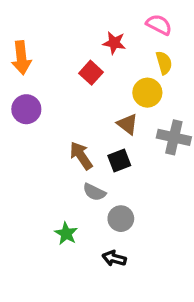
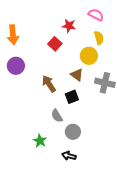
brown arrow: (81, 156) -> (49, 84), moved
gray semicircle: (94, 192) -> (57, 116), turned 32

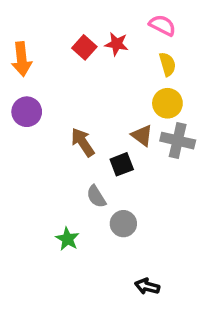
red square: (55, 44) -> (84, 47), moved
yellow circle: (89, 56) -> (167, 103), moved
brown triangle: (77, 75) -> (142, 135), moved
black arrow: (69, 156) -> (147, 286), moved

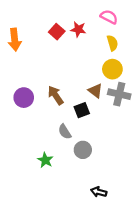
purple circle: (27, 112) -> (24, 98), moved

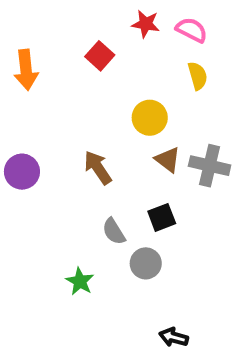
red star: (78, 29) -> (146, 24), moved
yellow circle: (112, 69) -> (150, 118), moved
purple circle: (24, 98) -> (22, 172), moved
black square: (82, 110) -> (162, 217), moved

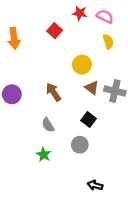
black square: (162, 217) -> (89, 119), turned -32
gray semicircle: (114, 231) -> (48, 125), moved

